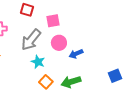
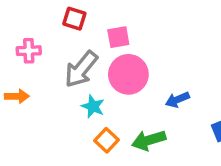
pink circle: (59, 43) -> (128, 74), size x1.5
blue arrow: (76, 54) -> (177, 100), moved

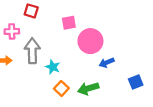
red square: (74, 19) -> (31, 11), moved
gray arrow: (81, 69) -> (32, 51), moved, turned 140
pink circle: (128, 74) -> (90, 41), moved

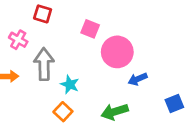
pink square: (69, 23) -> (90, 29), turned 32
pink cross: (12, 31) -> (18, 40), turned 32
orange square: (61, 88) -> (63, 112), moved

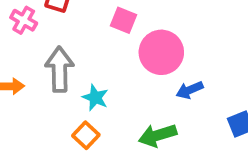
pink cross: (18, 40) -> (24, 20), moved

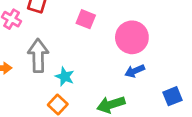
pink circle: (161, 52) -> (132, 37), moved

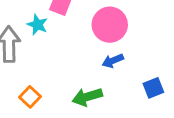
cyan star: (65, 77) -> (38, 25), moved

